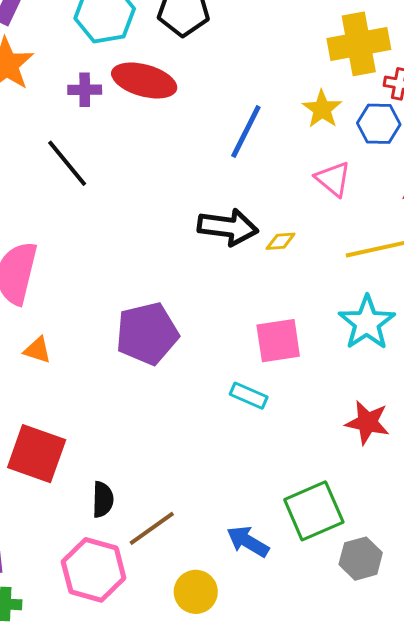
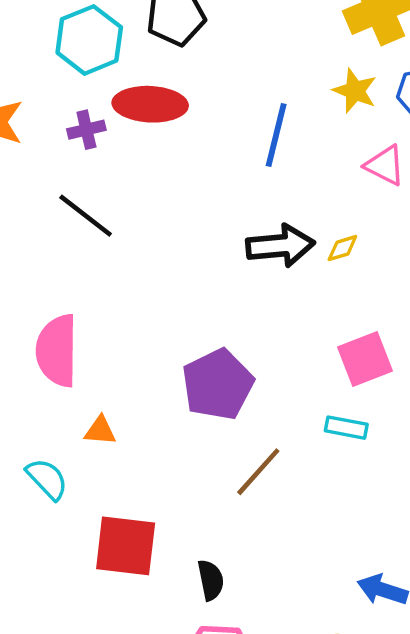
brown line: (152, 528) -> (258, 472), moved

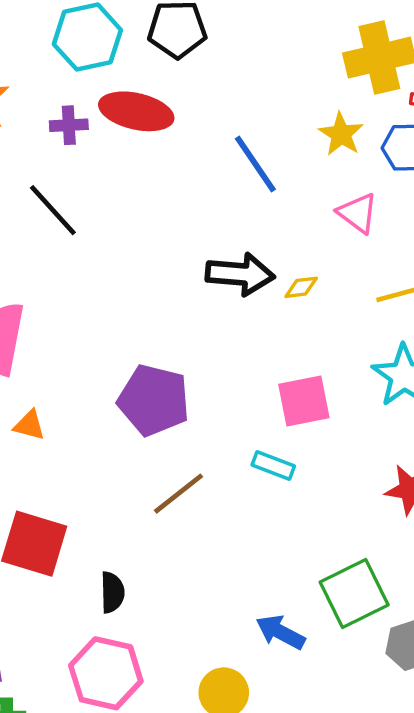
blue line: (276, 135) -> (255, 164), turned -58
purple pentagon: (218, 384) -> (154, 400), turned 30

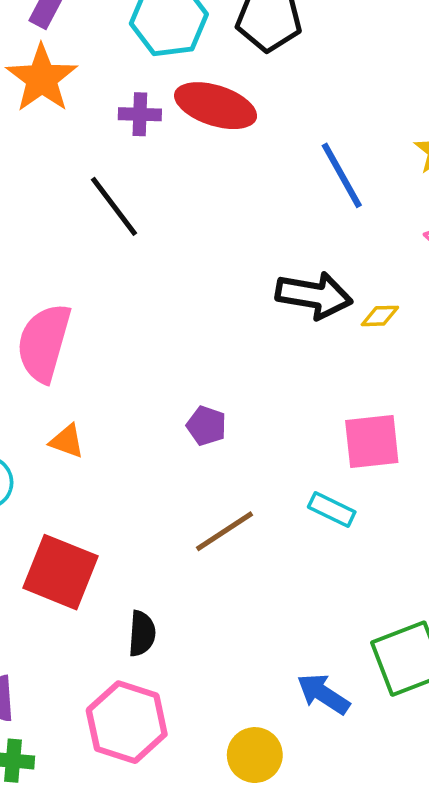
purple pentagon: (154, 400) -> (206, 426), size x0.5

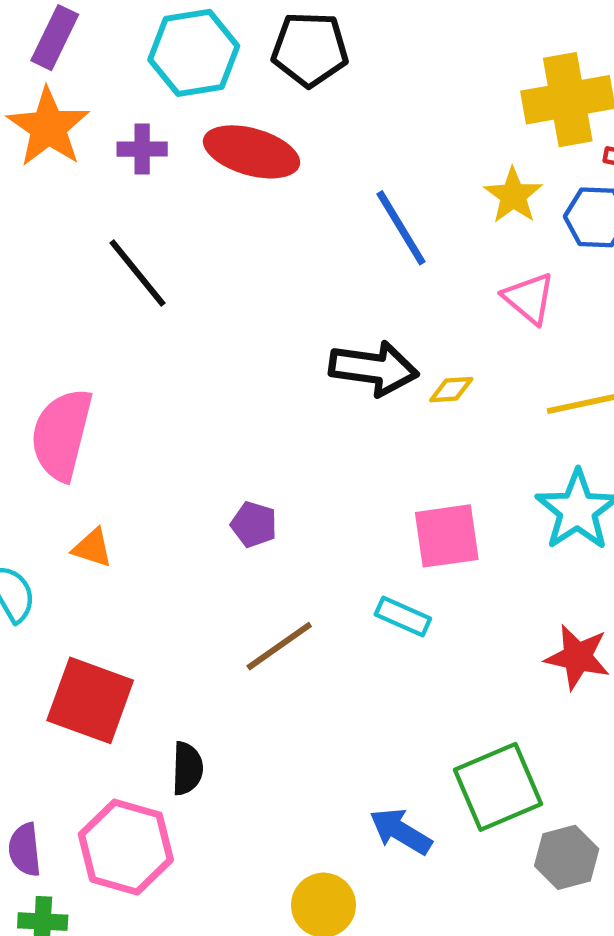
purple cross: (140, 114) -> (142, 149), moved
pink hexagon: (127, 722) -> (126, 847), moved

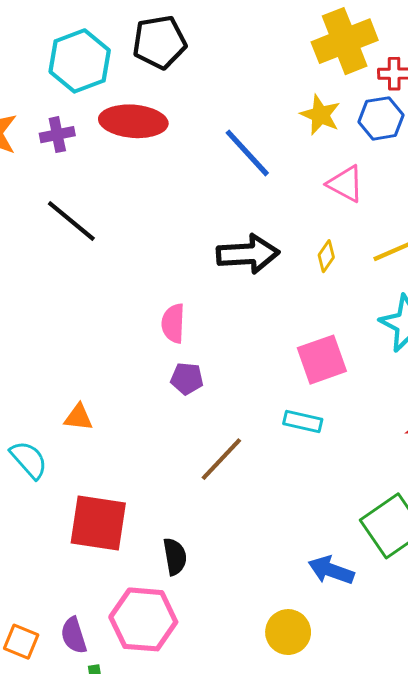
yellow diamond: (451, 390) -> (326, 256), moved, turned -40
pink semicircle: (62, 434) -> (173, 323), moved, size x0.6

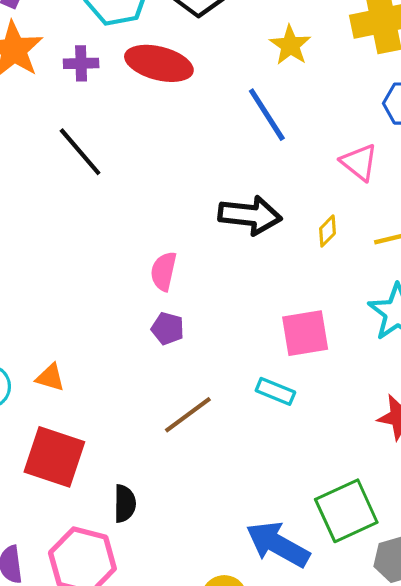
yellow star: (320, 115) -> (290, 45), moved
orange triangle: (78, 417) -> (50, 378), moved
blue arrow: (331, 570) -> (278, 544), size x1.4

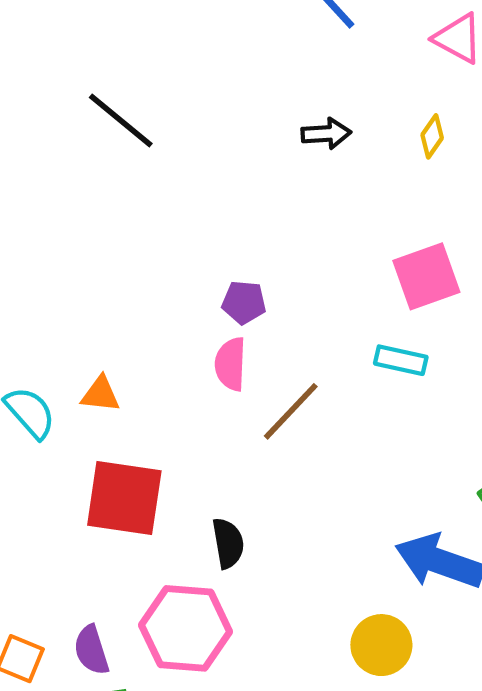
black line: (80, 152) -> (121, 121), moved
black arrow: (250, 215) -> (326, 134), size x0.6
pink semicircle: (164, 271) -> (231, 364), moved

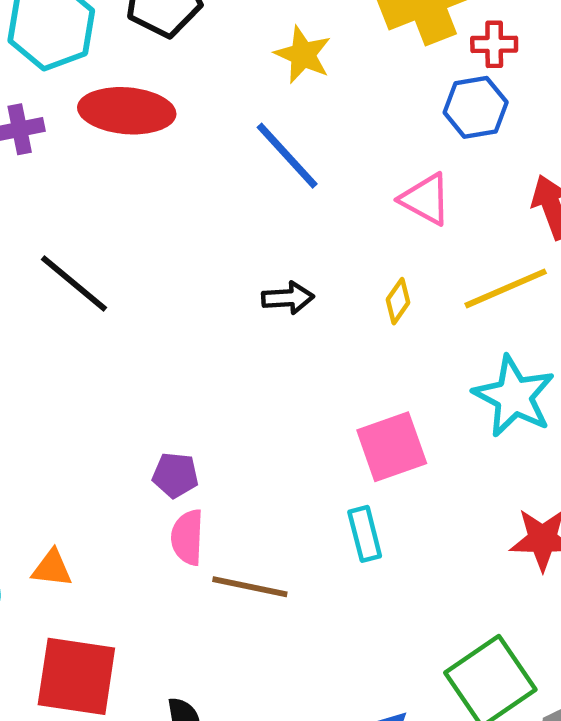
purple pentagon: (244, 302) -> (175, 475), moved
cyan rectangle: (401, 360) -> (365, 534), turned 63
brown line: (291, 411) -> (250, 587), turned 58

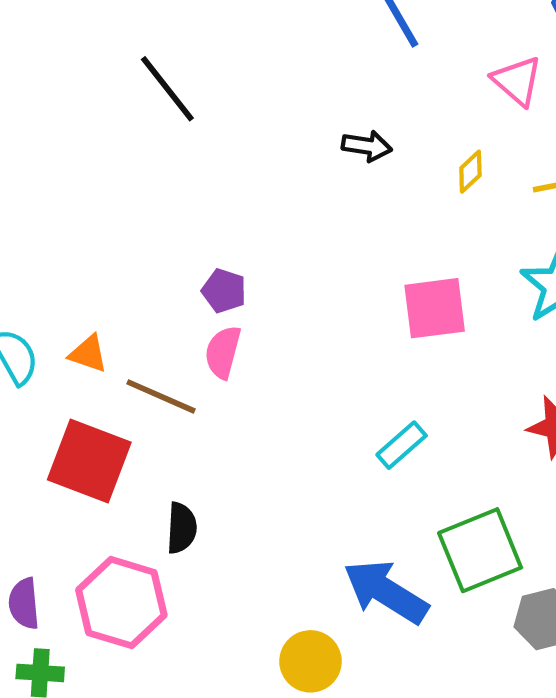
cyan rectangle: (365, 534) -> (402, 445), moved, turned 51
brown line: (250, 587) -> (161, 396), moved

